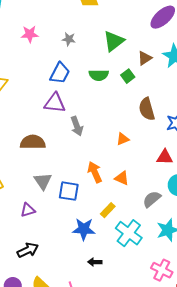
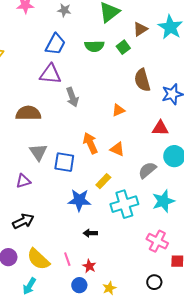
cyan cross: (129, 233) -> (124, 204), turned 36

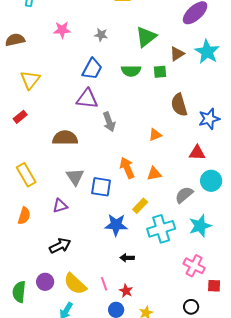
green square: (123, 47) -> (160, 72), turned 32
orange triangle: (117, 149) -> (154, 174), turned -35

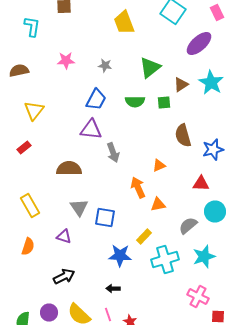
orange arrow: (127, 168) -> (138, 188), moved
purple triangle: (60, 206) -> (64, 236), turned 35
black arrow: (127, 258) -> (113, 288), moved

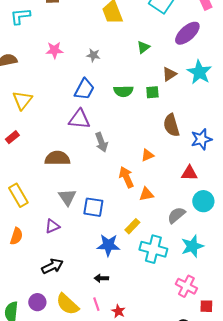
cyan L-shape: (32, 26) -> (20, 16), turned -105
green triangle: (150, 68) -> (143, 47), moved, size x0.6
purple triangle: (64, 236) -> (52, 226), turned -42
cyan cross: (165, 260) -> (153, 249), turned 32

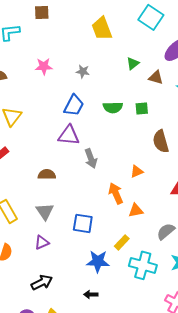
brown triangle: (169, 74) -> (156, 77), moved, turned 49
brown semicircle: (57, 158) -> (47, 174), size x0.7
gray triangle: (67, 197) -> (45, 211), moved

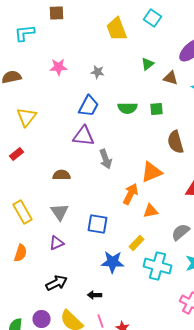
cyan square: (151, 17) -> (153, 18), moved, size x0.7
orange triangle: (137, 171) -> (152, 172), size x1.6
orange arrow: (116, 193) -> (131, 194), turned 50
black arrow: (91, 294) -> (95, 295), moved

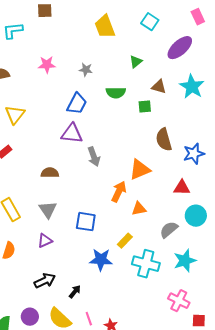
cyan square: (153, 18) -> (150, 22), moved
brown triangle: (171, 78) -> (159, 87), moved
green semicircle: (128, 108) -> (116, 93), moved
black arrow: (95, 295) -> (75, 292), moved, turned 128

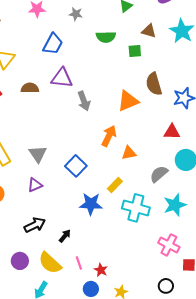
blue trapezoid: (77, 104) -> (53, 44), moved
orange triangle: (140, 170) -> (128, 101), moved
brown semicircle: (50, 173) -> (30, 88), moved
blue square: (86, 222) -> (76, 166), turned 35

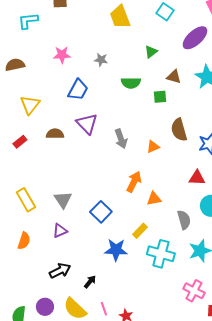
purple triangle: (62, 78) -> (87, 124), turned 40
gray arrow: (84, 101) -> (121, 139), moved
orange triangle: (128, 101) -> (153, 147), size x0.6
gray semicircle: (159, 174) -> (184, 220), turned 114

